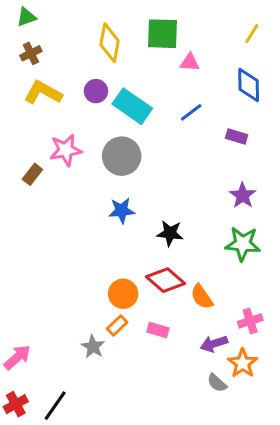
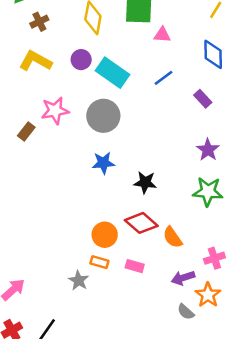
brown cross: (31, 53) -> (39, 22), moved
purple rectangle: (237, 136) -> (203, 99), turned 30
orange rectangle: (117, 325) -> (99, 262), turned 60

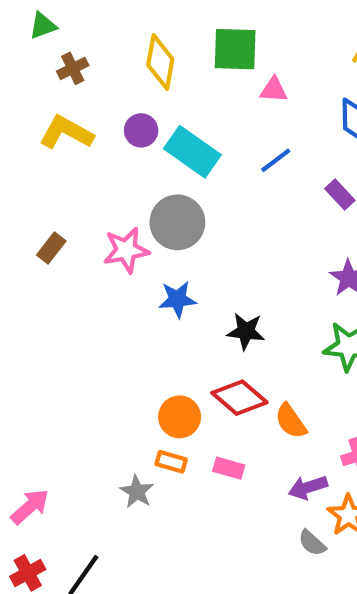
pink star: (55, 111) -> (126, 250), moved

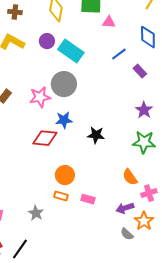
brown cross: (73, 68) -> (15, 12), turned 32
blue line: (276, 160) -> (119, 54), moved
red diamond: (239, 398) -> (45, 138), moved, turned -35
orange semicircle: (291, 421) -> (130, 177), moved
gray star: (137, 492) -> (36, 213), moved

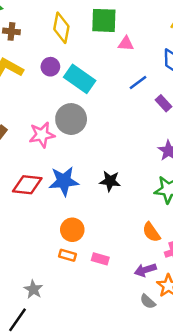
blue star: (64, 120) -> (64, 181), moved, size x1.4
red diamond: (45, 138) -> (27, 185), moved
gray star: (36, 213) -> (33, 289), moved

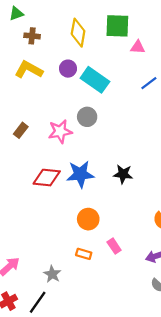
gray circle: (71, 119) -> (87, 117), size x0.7
orange rectangle: (67, 255) -> (84, 254), moved
pink rectangle: (100, 259) -> (114, 246), turned 40

